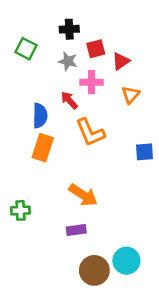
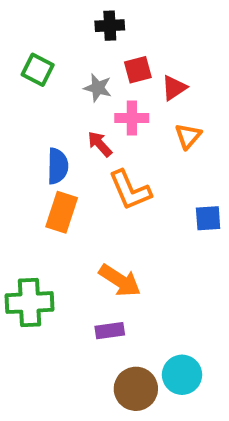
black cross: (69, 29) -> (110, 26), moved
green cross: (20, 210) -> (30, 303), size x1.6

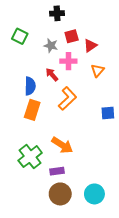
orange L-shape: (130, 190) -> (67, 98), turned -110
green cross: (30, 303) -> (30, 157), moved, turned -35
brown circle: (136, 389) -> (60, 194), moved

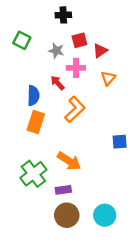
blue square: (108, 113) -> (120, 142), moved

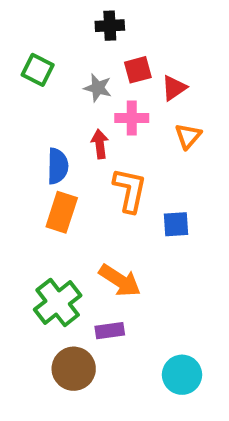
red arrow: (58, 83) -> (100, 144), turned 35
orange L-shape: (75, 109) -> (130, 190), turned -35
blue square: (120, 142) -> (176, 224), moved
brown circle: (67, 215) -> (74, 369), moved

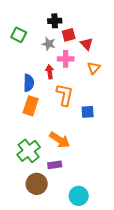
black cross: (110, 26) -> (55, 21), moved
red triangle: (174, 88) -> (87, 44), turned -40
cyan circle: (182, 375) -> (79, 196), moved

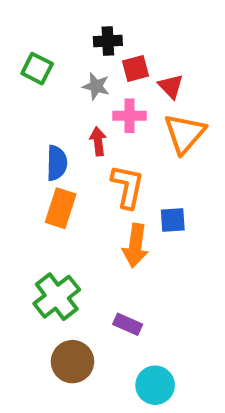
orange triangle: (94, 68) -> (185, 133), size x1.6
orange arrow: (60, 140) -> (135, 246), moved, turned 65
purple rectangle: (55, 165) -> (128, 324), moved, turned 32

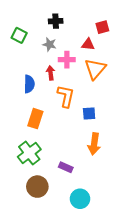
red square: (135, 69) -> (102, 27), moved
red triangle: (171, 86) -> (88, 44), turned -40
orange rectangle: (61, 208) -> (35, 119), moved
orange arrow: (135, 246) -> (94, 144), moved

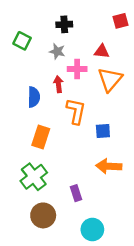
red square: (102, 27) -> (120, 21), moved
orange arrow: (94, 144) -> (109, 166), turned 85
purple rectangle: (66, 167) -> (76, 193), turned 48

